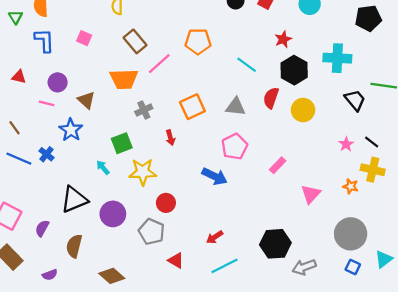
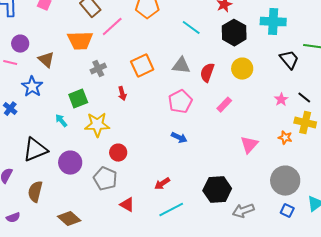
red semicircle: (271, 98) -> (207, 73), moved
pink rectangle: (278, 165) -> (224, 105), moved
blue arrow: (215, 176) -> (179, 138), moved, size x0.7

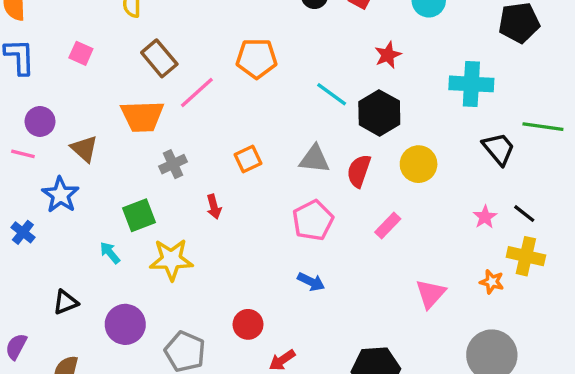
black hexagon: (234, 33) -> (379, 113), moved
orange square: (142, 66) -> (248, 159), size x0.7
black triangle: (35, 150) -> (66, 302), size x0.6
red circle: (118, 153) -> (248, 324), moved

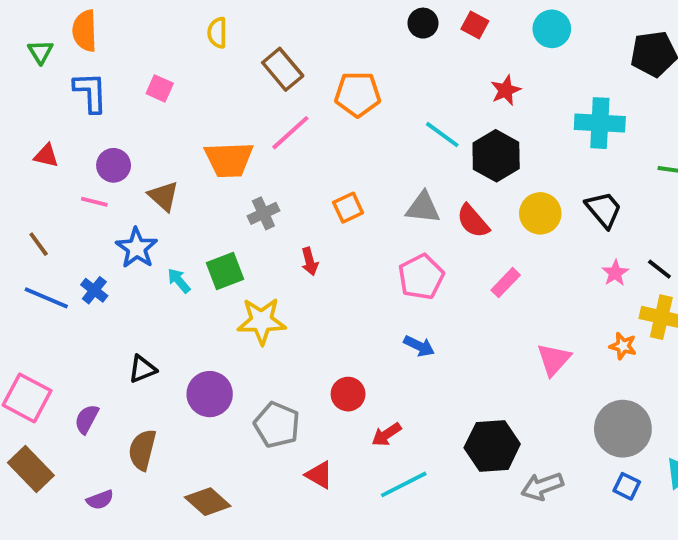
brown rectangle: (159, 58) -> (283, 69), moved
black trapezoid: (499, 149) -> (604, 210), moved
red semicircle: (359, 171) -> (473, 221), turned -60
cyan arrow: (110, 253) -> (179, 281), moved

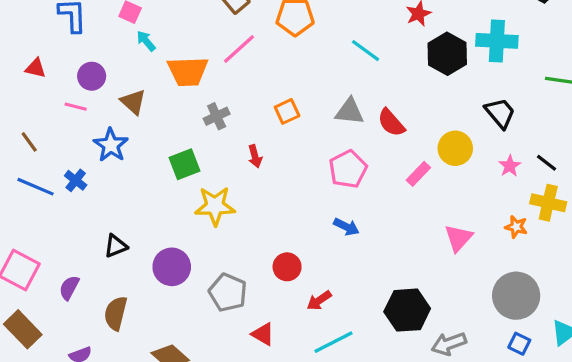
black hexagon: (496, 156) -> (447, 54), moved
yellow circle: (540, 213) -> (455, 148), moved
cyan arrow: (179, 281) -> (146, 41), moved

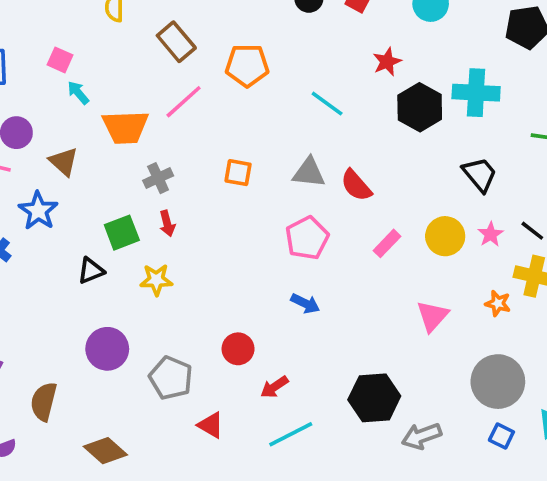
orange square: (287, 111) -> (238, 173), turned 35
yellow circle: (455, 148) -> (445, 236), moved
red arrow: (255, 156) -> (167, 223), moved
yellow star: (215, 206) -> (156, 280), size x0.7
black triangle: (116, 246) -> (91, 271), moved

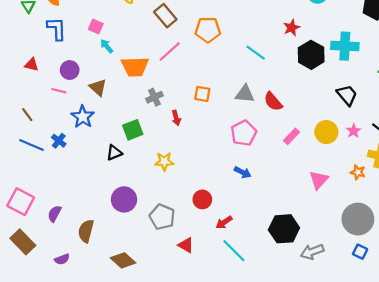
red arrow: (167, 223) -> (176, 118), moved
yellow star: (156, 280) -> (164, 161), moved
cyan line: (291, 434) -> (234, 251), turned 72

